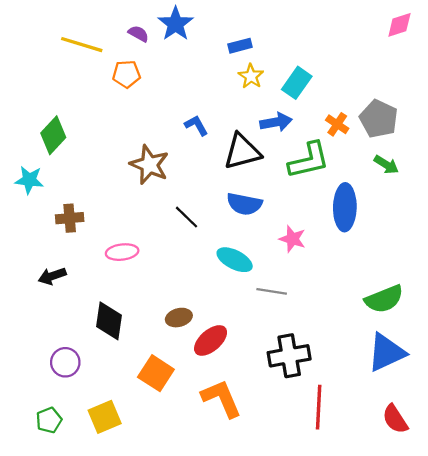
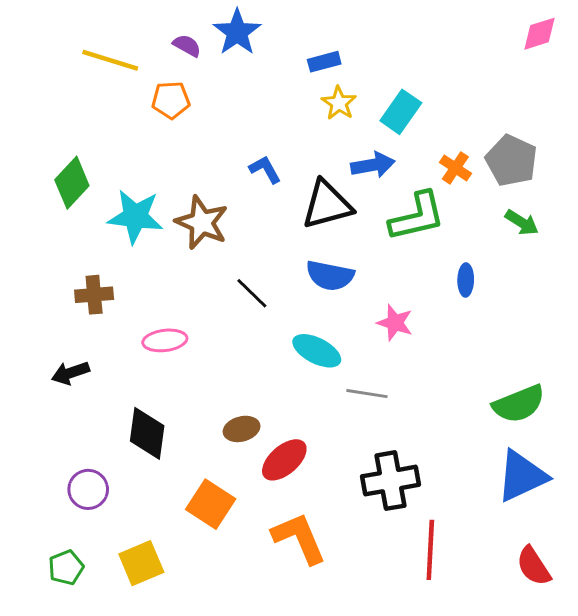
cyan star: (29, 180) -> (135, 217), moved, size x1.4
blue ellipse: (345, 207) -> (466, 280), size x0.5

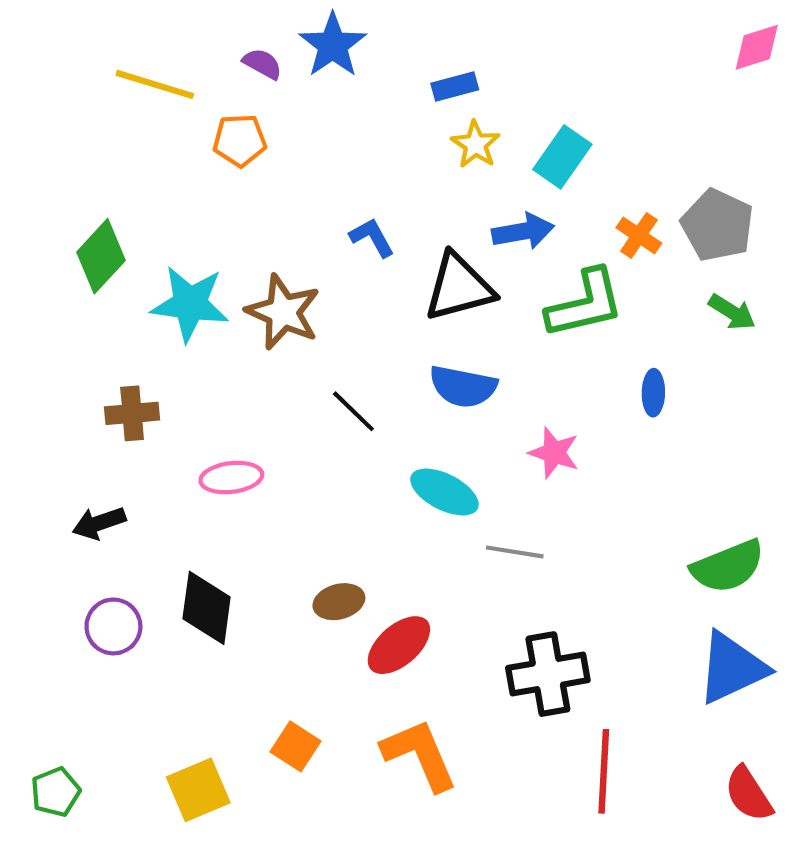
purple circle: (88, 489) -> (113, 626), moved
orange square: (211, 504) -> (295, 746), moved, size x0.7
green pentagon: (66, 568) -> (56, 792), moved

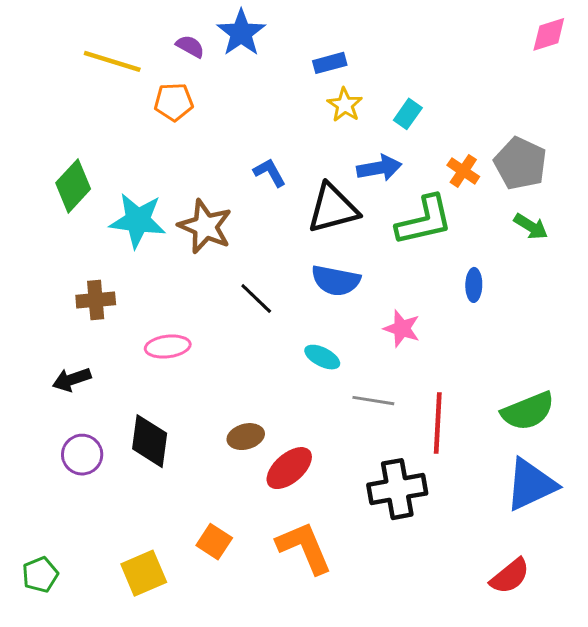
cyan rectangle: (562, 157) -> (408, 114), size x0.7
cyan ellipse: (444, 492) -> (322, 357), size x0.7
red line: (604, 771) -> (438, 423), moved
red semicircle: (749, 794) -> (510, 576), moved, turned -96

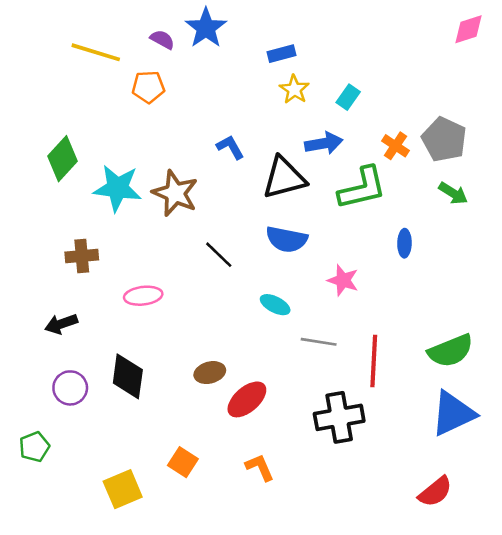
orange L-shape: (304, 548) -> (260, 467), size x0.6
green pentagon: (40, 575) -> (34, 447), moved

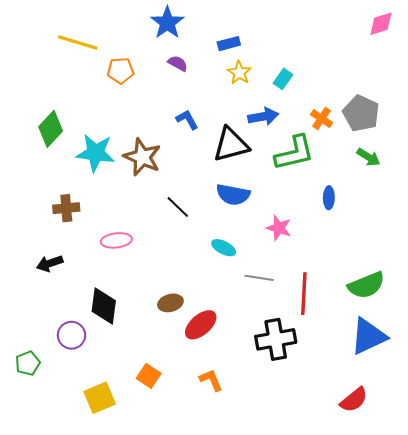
purple semicircle: (162, 39) -> (178, 63), moved
purple circle: (70, 388) -> (72, 335), moved

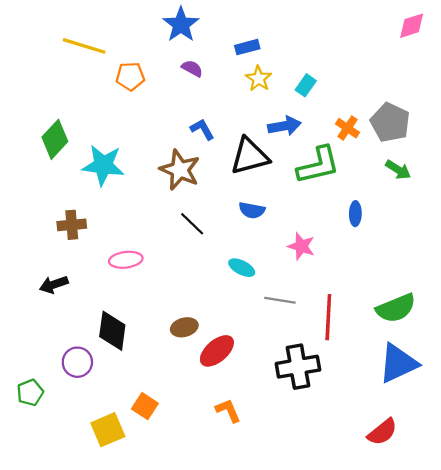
brown star: (142, 157) -> (180, 170), moved
blue semicircle: (233, 195) -> (252, 210), size x0.7
orange square: (149, 376) -> (145, 406), moved

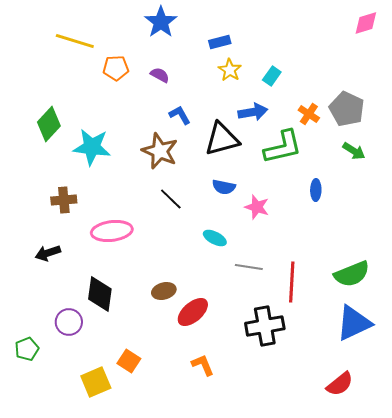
purple semicircle: (192, 68) -> (160, 75), moved
pink star: (301, 246) -> (257, 207), moved
pink ellipse: (126, 260) -> (112, 231), size x1.4

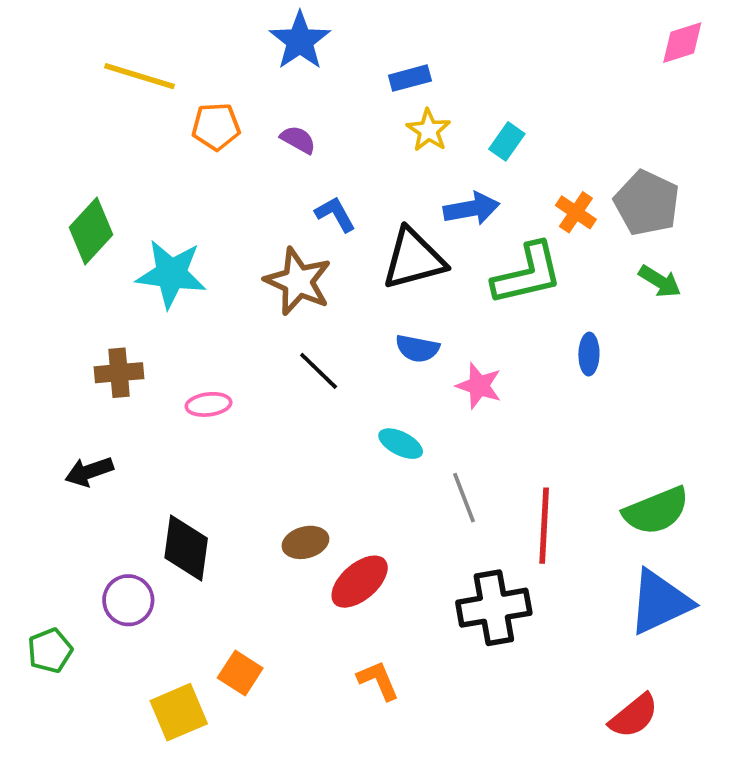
pink ellipse: (112, 231) -> (209, 404), moved, size x0.6
gray line: (249, 267) -> (464, 498), turned 60

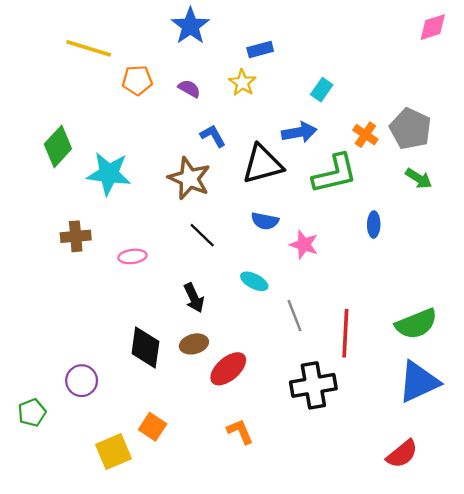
yellow star: (429, 130) -> (242, 83), moved
black arrow: (89, 472) -> (194, 298), moved, turned -96
black diamond: (186, 548) -> (145, 348), moved

